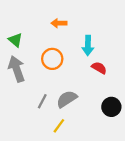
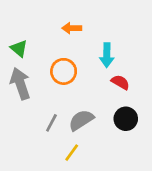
black circle: (111, 107) -> (126, 119), moved

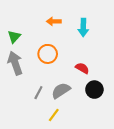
green triangle: (19, 48) -> (14, 37), turned 32
cyan arrow: (107, 55) -> (83, 27), moved
red semicircle: (120, 82) -> (82, 68), moved

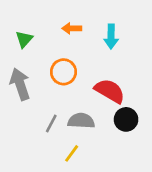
green triangle: (14, 37) -> (24, 39), moved
red semicircle: (82, 68) -> (110, 91), size x1.6
gray semicircle: (61, 91) -> (81, 121), turned 36

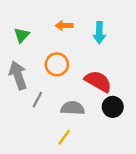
gray line: (51, 124) -> (37, 100), moved

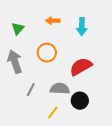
red semicircle: (98, 81) -> (81, 67), turned -60
gray line: (37, 100) -> (31, 90), moved
black circle: (113, 107) -> (80, 101), moved

